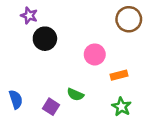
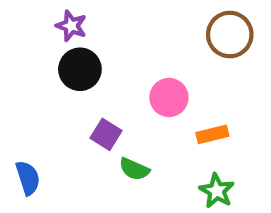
purple star: (29, 16) -> (71, 26), moved
purple square: (51, 107) -> (106, 134), moved

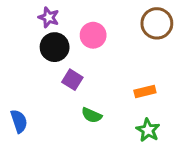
pink circle: (169, 97) -> (93, 35), moved
purple square: (106, 134) -> (72, 80), moved

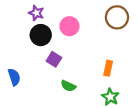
orange rectangle: (145, 92) -> (108, 68), turned -64
blue semicircle: (19, 121) -> (14, 77), moved

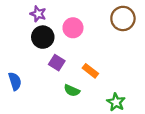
orange rectangle: (108, 68) -> (90, 71), moved, turned -64

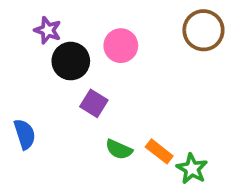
purple star: (38, 14) -> (48, 30), moved
orange rectangle: (90, 71) -> (159, 151), moved

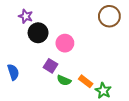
pink circle: (121, 46) -> (65, 43), moved
purple square: (94, 103) -> (50, 66), moved

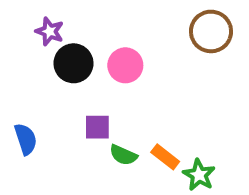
pink circle: (65, 43) -> (125, 65), moved
purple square: (50, 66) -> (97, 127), turned -32

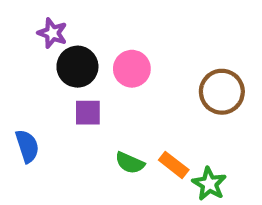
brown circle: (211, 31) -> (222, 92), moved
purple square: (97, 127) -> (88, 113), moved

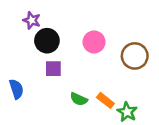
pink circle: (132, 69) -> (94, 42), moved

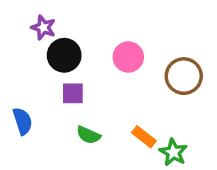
green semicircle: (79, 99) -> (88, 135), moved

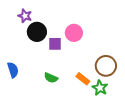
brown circle: (184, 76) -> (106, 66), moved
purple square: (73, 93) -> (55, 44), moved

